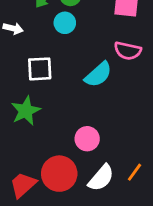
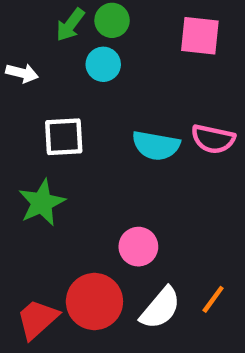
pink semicircle: (128, 51) -> (213, 139), moved
cyan semicircle: (98, 74) -> (156, 146), turned 52

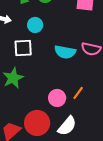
cyan circle: (103, 64) -> (35, 25), moved
orange line: (213, 299) -> (78, 93), moved

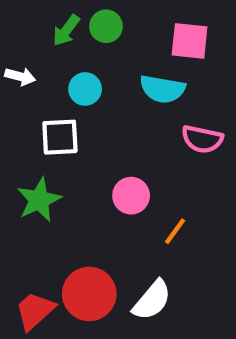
cyan semicircle: (65, 52) -> (162, 89), moved
pink circle: (57, 98) -> (131, 196), moved

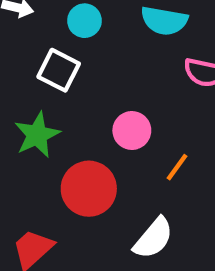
white square: (60, 137) -> (59, 70), turned 30
red circle: (89, 294) -> (89, 189), moved

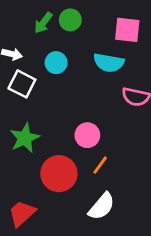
white square: (59, 70) -> (22, 84), moved
orange line: (177, 167) -> (100, 165), moved

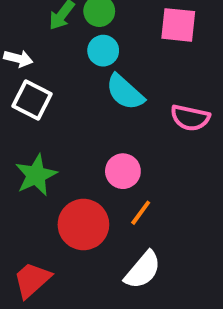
cyan circle: (56, 63) -> (103, 51), moved
cyan semicircle: (109, 63) -> (125, 92), moved, turned 32

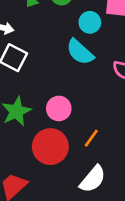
cyan circle: (103, 51) -> (90, 22), moved
pink circle: (123, 171) -> (59, 108), moved

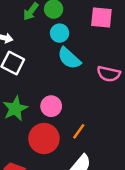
cyan circle: (90, 22) -> (60, 33), moved

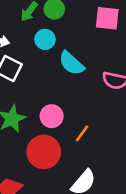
cyan circle: (60, 33) -> (45, 39), moved
orange line: (79, 131) -> (82, 133), moved

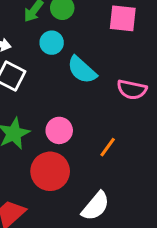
orange line: (82, 133) -> (108, 147), moved

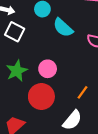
orange line: (108, 147) -> (83, 92), moved

